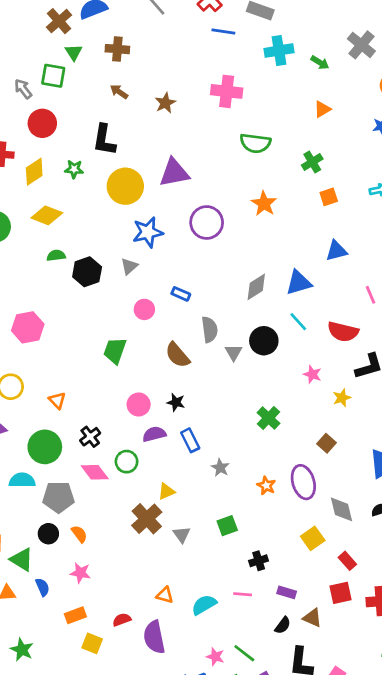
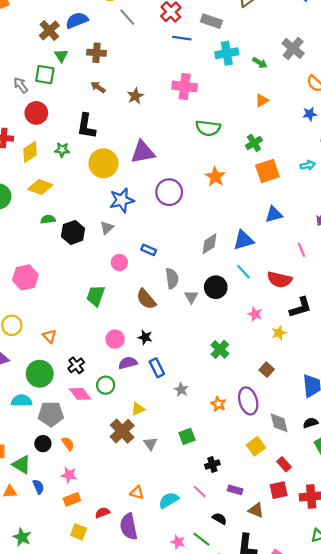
orange square: (329, 197) -> (267, 171), size x1.6
pink line: (243, 594) -> (200, 492), turned 40
orange rectangle: (75, 615) -> (72, 499), moved
black semicircle: (283, 625) -> (220, 519), moved, turned -96

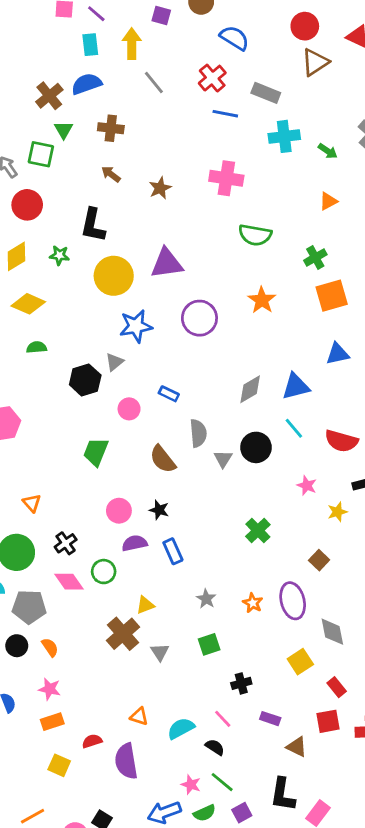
black hexagon: (73, 232) -> (85, 380), moved
gray star: (181, 390) -> (206, 599), moved
black semicircle: (220, 519) -> (215, 747), moved

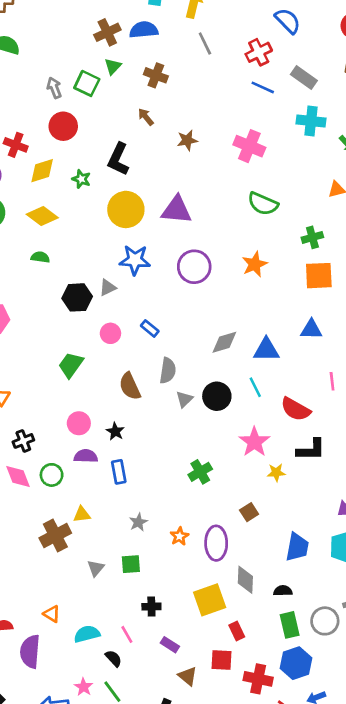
pink star: (307, 486) -> (254, 442), size x1.6
gray triangle: (160, 652) -> (96, 568), moved
yellow square: (300, 662) -> (210, 600), size x1.4

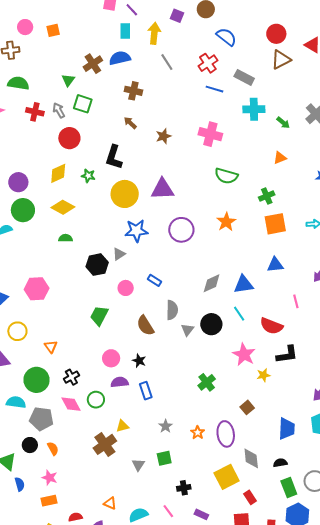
green triangle: (113, 66) -> (68, 80), moved
red cross: (16, 145) -> (35, 112), moved

